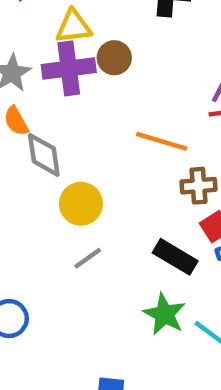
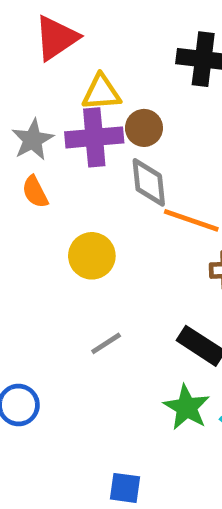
gray diamond: (44, 155) -> (149, 182), moved
yellow circle: (81, 204) -> (92, 256), moved

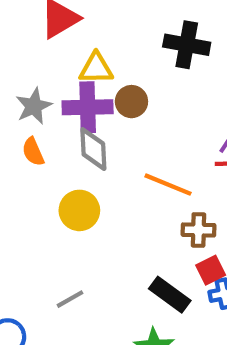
gray diamond: (149, 182) -> (93, 149), moved
gray line: (106, 343) -> (70, 299), moved

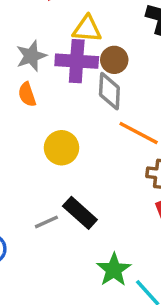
gray diamond: (93, 149) -> (109, 91), moved
black rectangle: (170, 295) -> (80, 213), moved

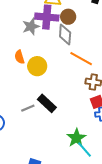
gray star: (31, 56) -> (31, 26), moved
orange semicircle: (27, 94) -> (20, 57), moved
green star: (114, 270) -> (76, 138), moved

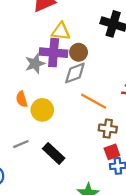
gray diamond: (65, 34) -> (75, 73), turned 65
gray line: (28, 108) -> (21, 144), moved

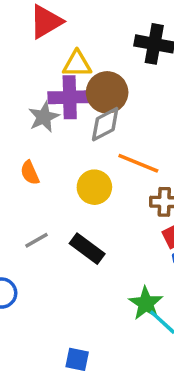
brown circle: (79, 52) -> (107, 92), size x1.5
yellow circle: (42, 110) -> (94, 187), moved

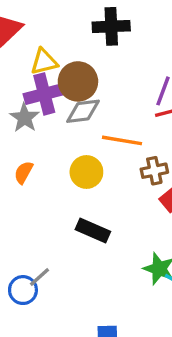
gray diamond: (105, 124) -> (83, 111), turned 33
orange semicircle: (30, 173) -> (24, 172), turned 65
gray line: (36, 240) -> (39, 277), moved

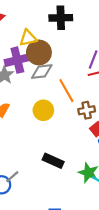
yellow triangle: (44, 62) -> (28, 38), moved
orange line: (122, 140) -> (66, 91), turned 50
black rectangle: (93, 231) -> (53, 161), moved

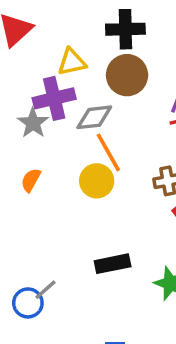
brown circle: (39, 53) -> (127, 75), moved
orange line: (66, 91) -> (108, 152), moved
black rectangle: (53, 161) -> (113, 264), turned -36

